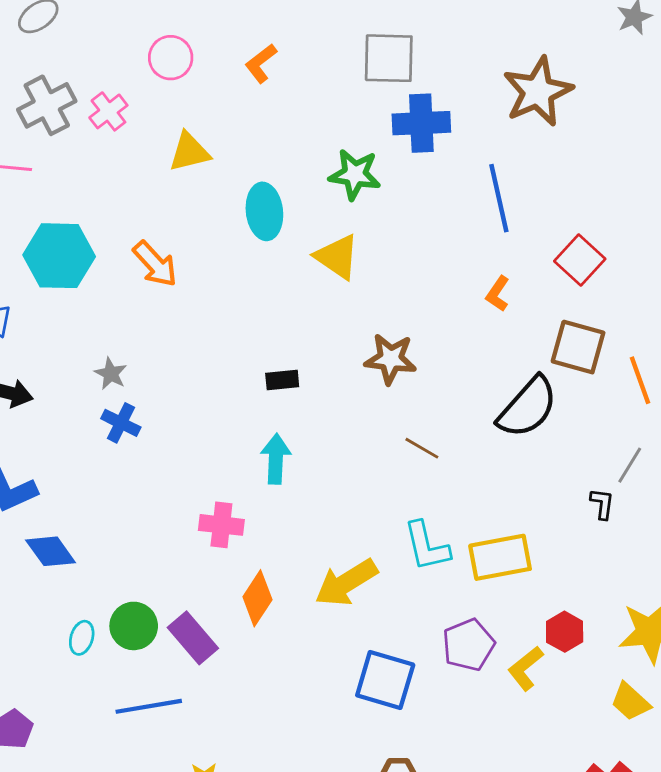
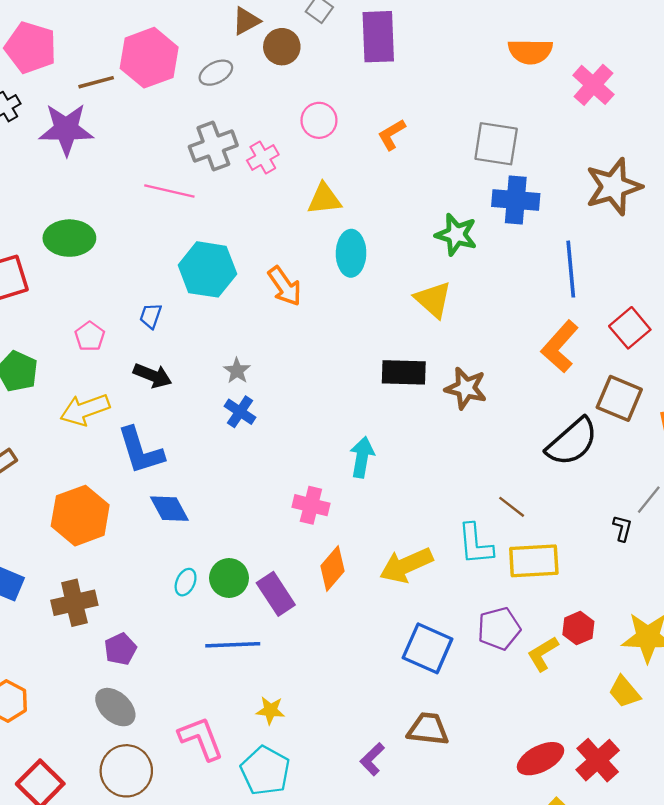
cyan ellipse: (264, 211) -> (351, 253), moved
orange L-shape: (498, 294) -> (560, 347), size x1.8
black rectangle: (282, 380) -> (404, 372), moved, size x1.6
brown line: (422, 448) -> (512, 507), moved

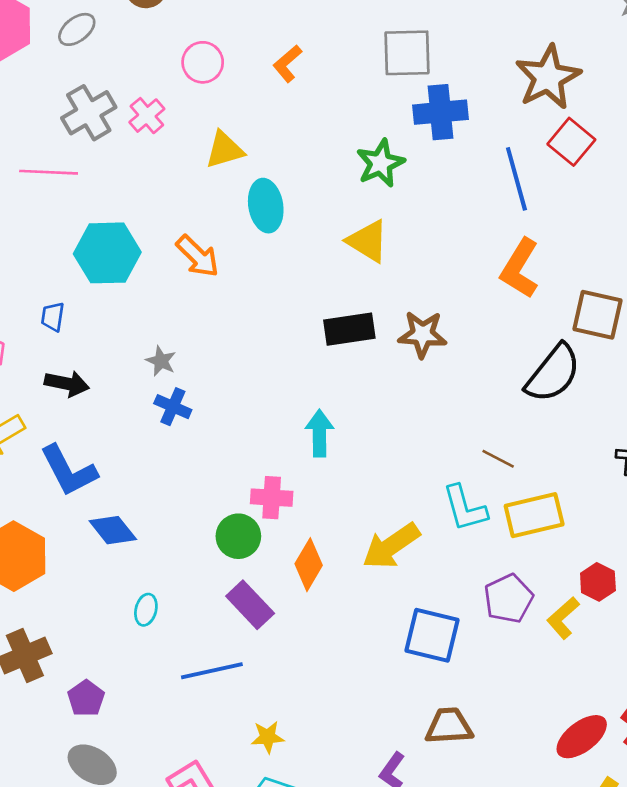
green star: (456, 235) -> (380, 163), turned -30
red square: (630, 328) -> (571, 142), moved
green circle: (229, 578) -> (238, 536), moved

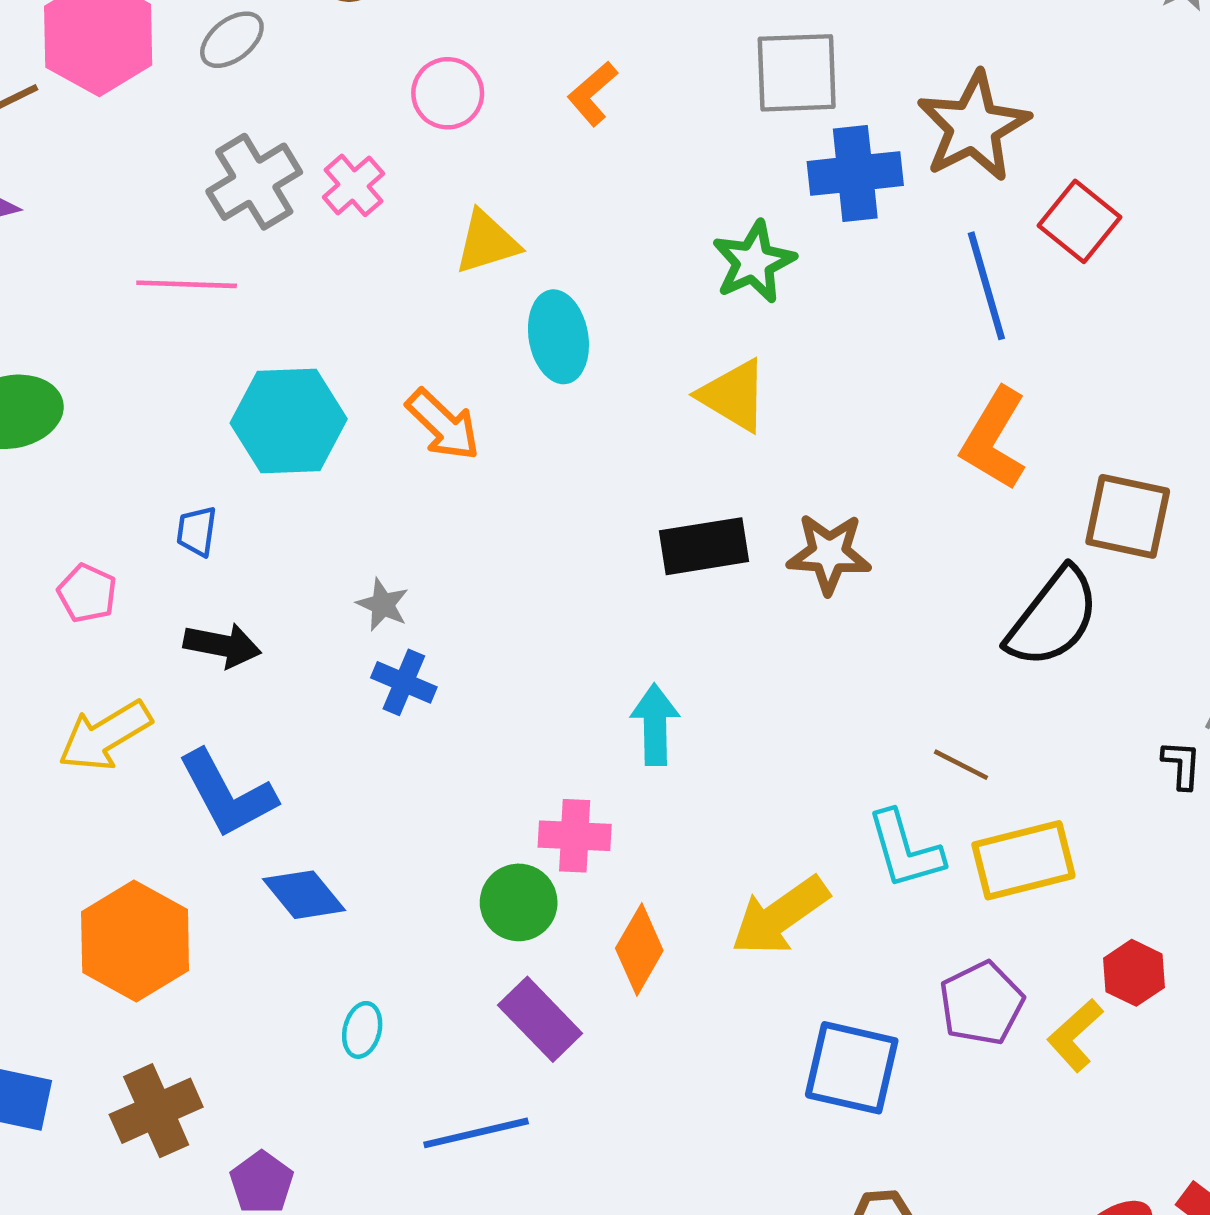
brown star: (548, 77) -> (973, 127), moved

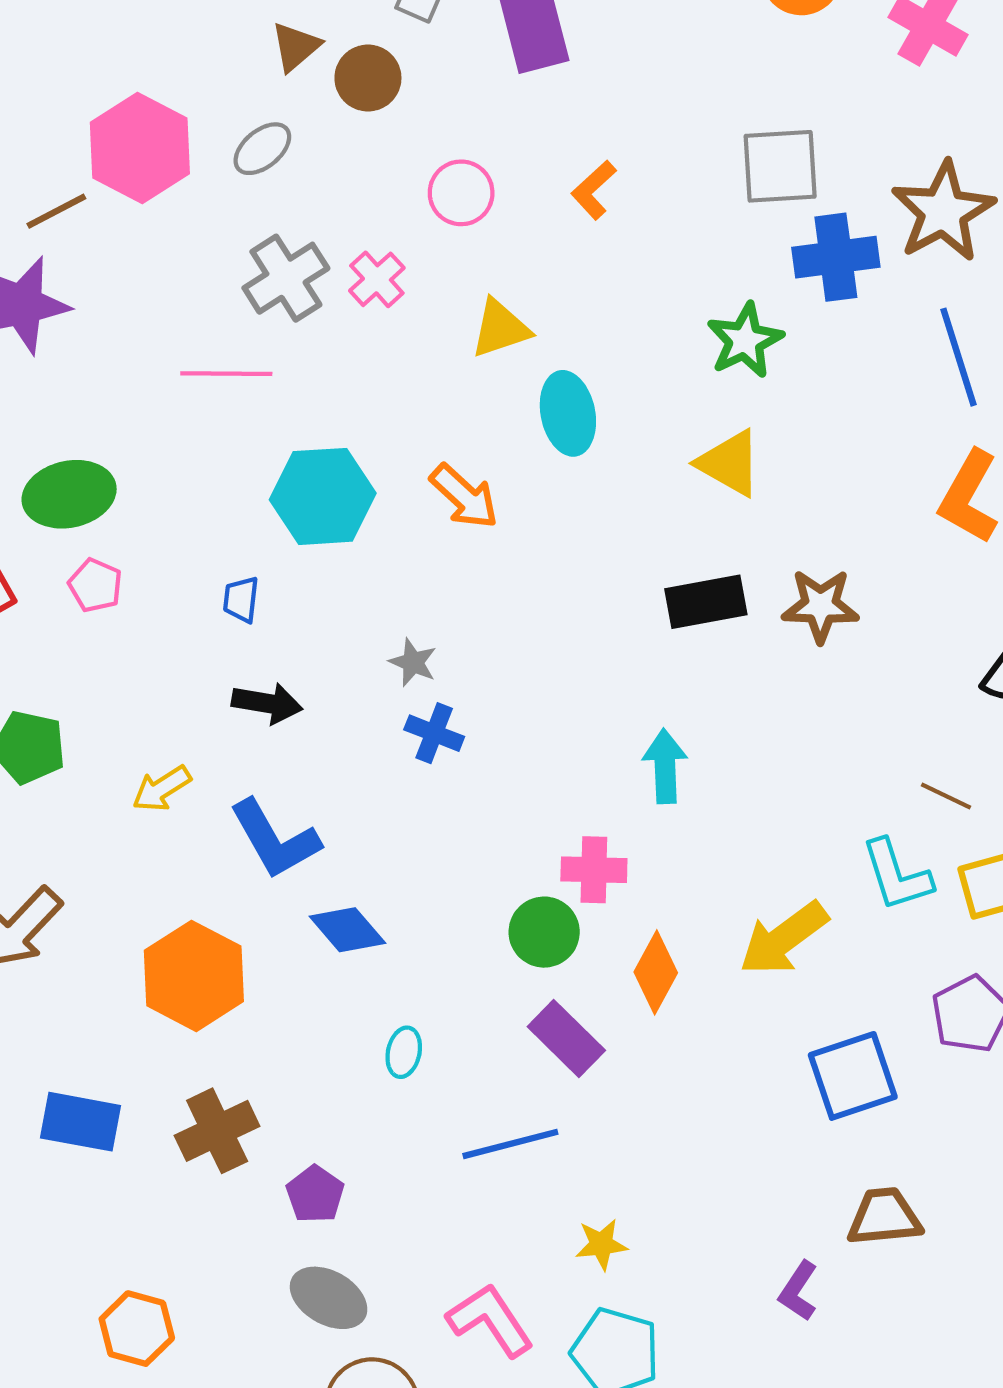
pink pentagon: (87, 593) -> (95, 585), moved
yellow arrow: (105, 736) -> (162, 789), size x0.7
blue square: (852, 1068) -> (853, 1076), turned -30

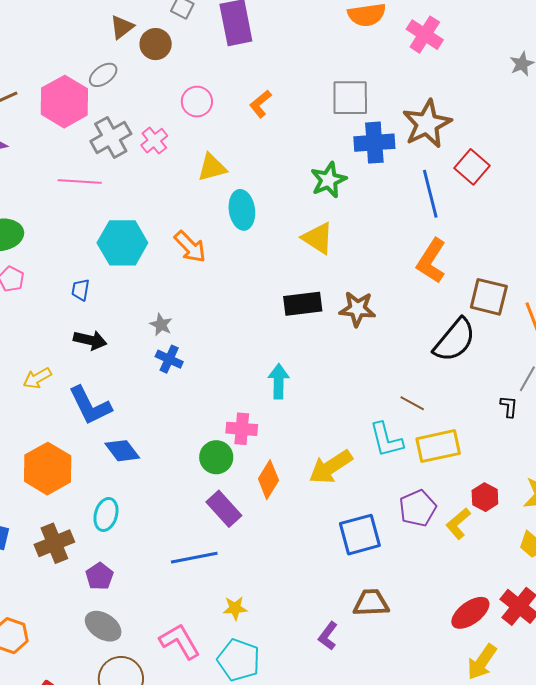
pink hexagon: (140, 148) -> (64, 102), moved
cyan ellipse: (404, 1052) -> (106, 514), moved, size x1.4

